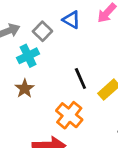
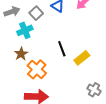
orange cross: (69, 115) -> (37, 69), moved

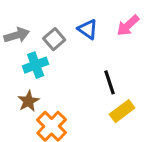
black line: (62, 49) -> (110, 82), moved

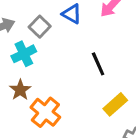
yellow rectangle: (122, 111) -> (115, 104), moved

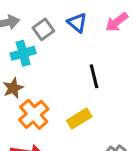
yellow rectangle: (115, 104) -> (79, 119), moved

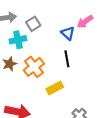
blue triangle: (77, 23) -> (68, 33), moved
orange cross: (34, 114) -> (34, 67), moved

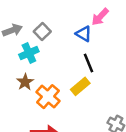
orange cross: (34, 67) -> (48, 97), moved
yellow rectangle: (55, 88) -> (80, 86), moved

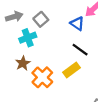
black line: (88, 63) -> (80, 50), turned -35

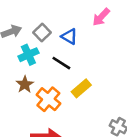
blue triangle: (77, 24) -> (69, 37), moved
black line: (80, 50) -> (61, 63), moved

